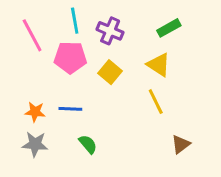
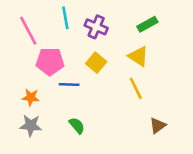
pink pentagon: (70, 57) -> (50, 61), moved
blue line: (70, 109) -> (69, 84), moved

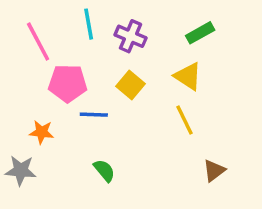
gray star: (31, 126) -> (21, 170), moved

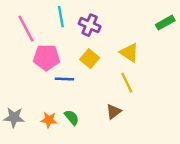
green rectangle: (200, 33) -> (165, 23), moved
orange star: (42, 132) -> (49, 120), moved
brown triangle: (214, 170) -> (114, 111), moved

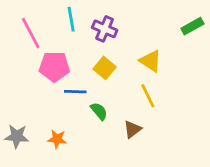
green semicircle: (72, 117) -> (99, 111), moved

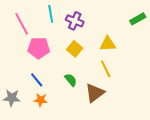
yellow triangle: (151, 61) -> (108, 44), turned -36
blue line: (75, 92) -> (37, 80), moved, turned 49
brown triangle: (132, 129) -> (95, 93), size x1.5

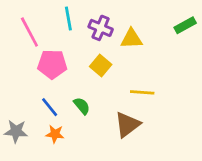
yellow triangle: (108, 44) -> (131, 39), moved
yellow line: (106, 69) -> (142, 92), turned -60
green semicircle: (71, 80) -> (82, 106), moved

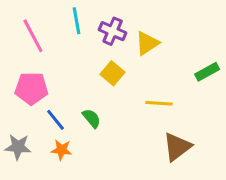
green rectangle: (185, 25) -> (207, 72), moved
yellow triangle: (131, 39) -> (147, 43), turned -30
pink pentagon: (52, 64) -> (31, 88), moved
brown triangle: (127, 125) -> (177, 147), moved

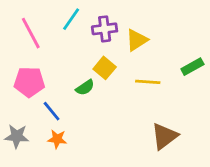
cyan line: (77, 21) -> (71, 19), turned 45
purple cross: (113, 31) -> (105, 29), turned -30
yellow line: (159, 103) -> (148, 82), moved
green semicircle: (92, 118) -> (85, 87), moved, turned 96

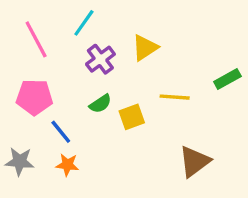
purple cross: (105, 29) -> (100, 59), moved, turned -30
yellow triangle: (137, 40) -> (145, 48), moved
yellow square: (105, 68) -> (132, 117), moved, turned 30

